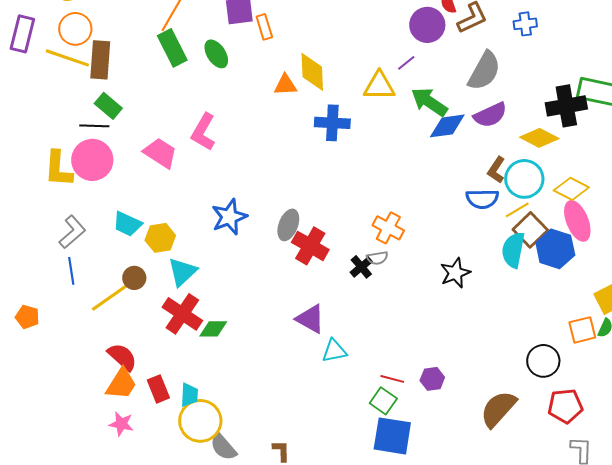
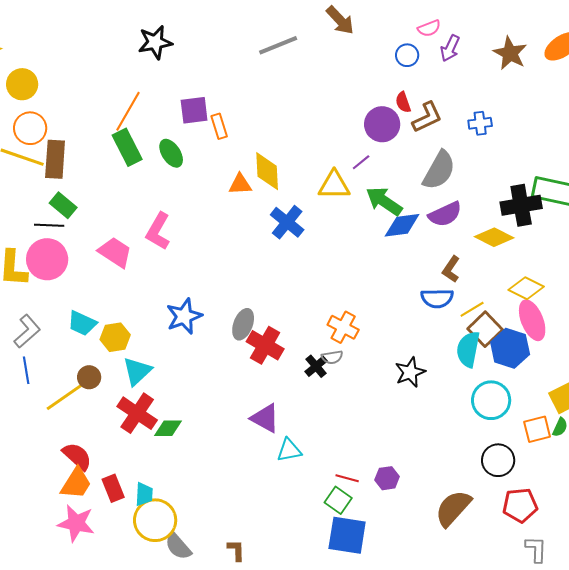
blue cross: (332, 123) -> (287, 222), turned 36
cyan circle: (524, 179) -> (491, 400), moved
pink star: (121, 424) -> (76, 523), size x1.5

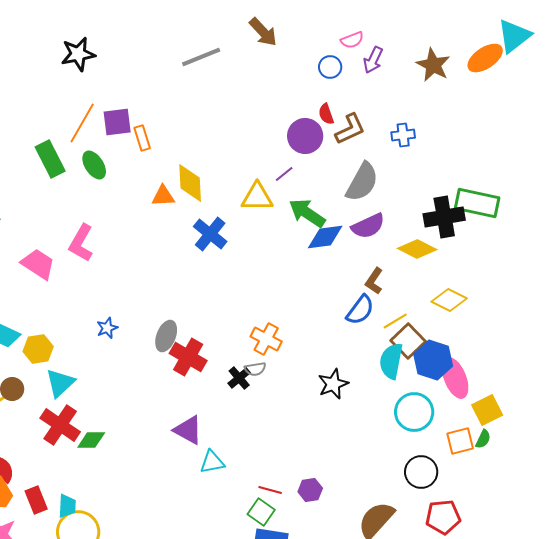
orange line: (128, 111) -> (82, 123), moved
blue semicircle: (437, 298) -> (360, 310), turned -52
blue star: (184, 316) -> (107, 328), size x0.6
pink ellipse: (532, 320) -> (455, 378), moved

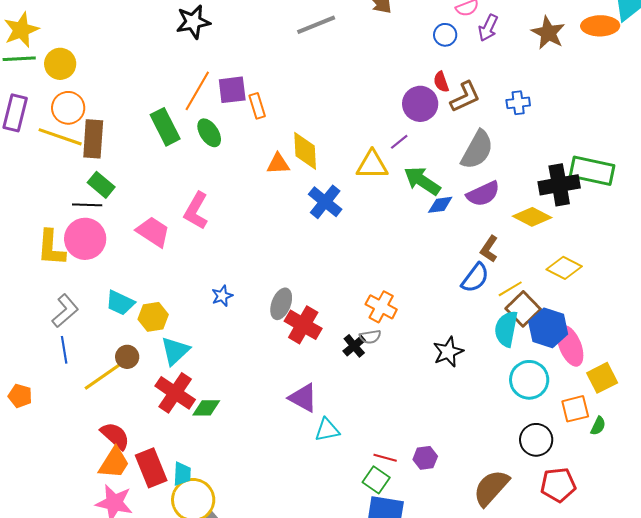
orange ellipse: (485, 58) -> (600, 26), turned 33
blue diamond: (325, 237) -> (440, 205), size x0.7
green semicircle: (483, 439) -> (598, 426), moved
red rectangle: (36, 500) -> (151, 468), size x1.4

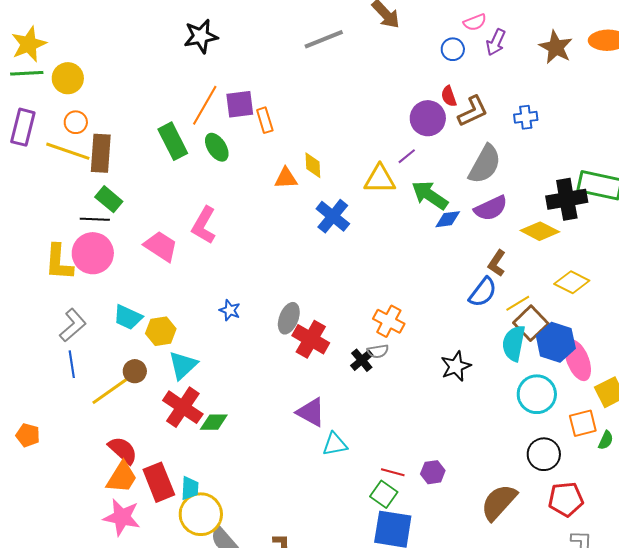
orange circle: (68, 108) -> (76, 122), size x0.7
yellow diamond: (305, 151) -> (313, 165), size x0.7
blue star: (222, 296) -> (230, 310), turned -30
orange pentagon: (20, 396) -> (28, 435), moved

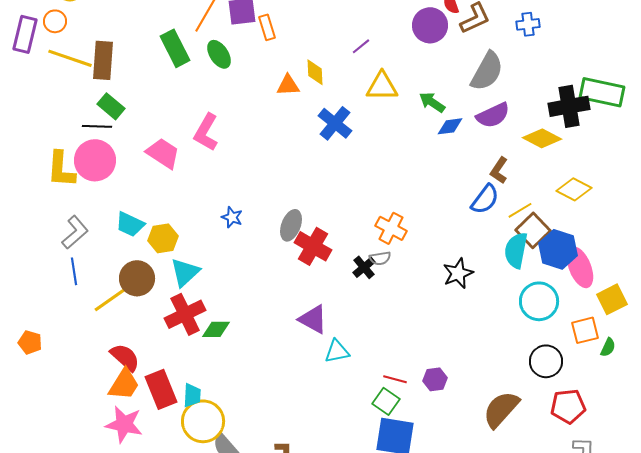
orange circle: (76, 122) -> (55, 21), moved
purple line: (407, 156) -> (361, 46), moved
green arrow: (430, 195) -> (432, 102), size x0.7
brown circle: (135, 371) -> (137, 278), size x1.5
red cross: (183, 407) -> (185, 314), turned 30

